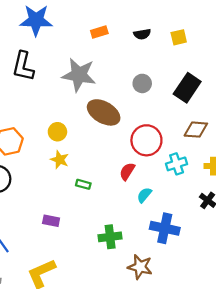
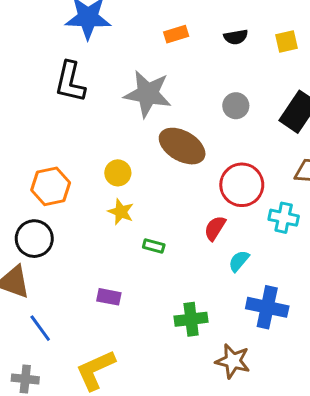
cyan cross: (177, 164) -> (284, 218), turned 30

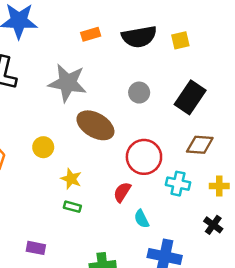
black semicircle: (236, 37) -> (139, 37), size x1.8
yellow star: (121, 212) -> (71, 179), moved
cyan semicircle: (239, 261) -> (142, 219), turned -66

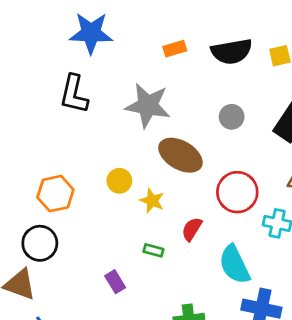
yellow star: (71, 179) -> (152, 201), moved
red semicircle: (122, 192) -> (192, 229), moved
cyan semicircle: (142, 219) -> (234, 265), size x1.8
purple rectangle: (36, 248) -> (115, 282), moved, turned 48

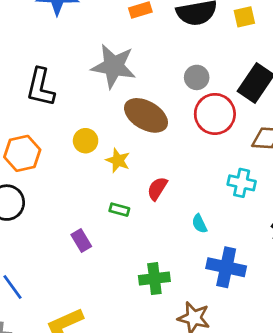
black L-shape: (74, 94) -> (41, 87), moved
red circle: (237, 192) -> (215, 114), moved
cyan semicircle: (234, 265) -> (199, 224), size x0.5

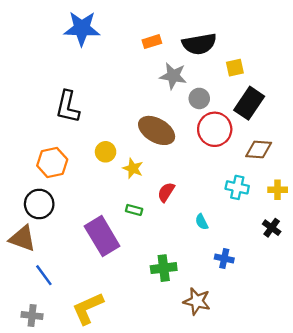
yellow square: (244, 17) -> (235, 68), moved
gray star: (114, 66) -> (173, 76), moved, size x0.7
purple rectangle: (81, 241) -> (102, 236), size x2.0
blue cross: (226, 267) -> (224, 259), size x0.6

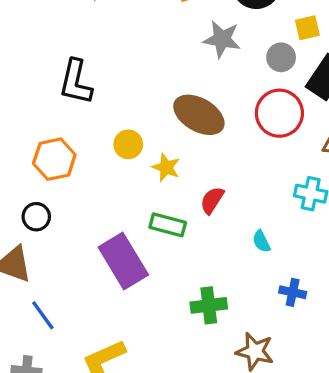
gray circle: (199, 98) -> (281, 57), moved
black circle: (39, 204) -> (36, 217), size x0.7
green rectangle: (134, 210) -> (168, 225), size x1.5

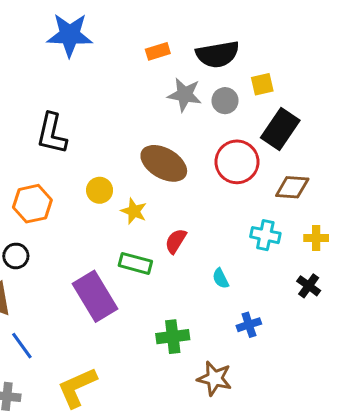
gray circle: (281, 57) -> (225, 101), moved
blue cross: (293, 292) -> (249, 325), turned -30

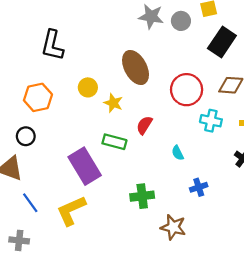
red circle: (237, 162) -> (187, 90), moved
brown ellipse: (164, 163) -> (136, 67), turned 32
yellow L-shape: (77, 387) -> (71, 211), moved

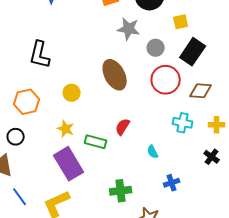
gray circle: (181, 21) -> (156, 48), moved
red circle: (187, 90) -> (166, 80), moved
yellow star: (113, 103) -> (66, 129), moved

